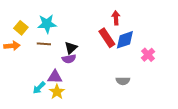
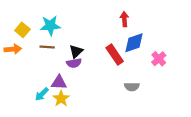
red rectangle: (107, 38) -> (115, 55), moved

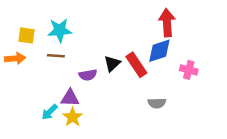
red arrow: (124, 19) -> (167, 23), moved, size x1.5
yellow square: (22, 30) -> (27, 35), turned -32
black triangle: (76, 51) -> (112, 63), moved
pink cross: (159, 59) -> (189, 70), turned -32

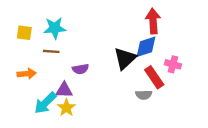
orange arrow: (15, 58) -> (27, 74), moved
black triangle: (112, 63) -> (125, 59), moved, size x1.5
red rectangle: (136, 65) -> (154, 77), moved
cyan arrow: (50, 112) -> (45, 103), size x1.5

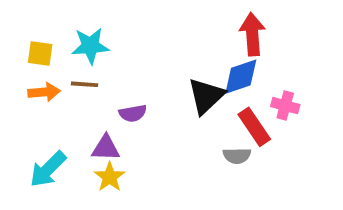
orange arrow: (27, 74) -> (44, 92), moved
cyan arrow: (45, 103) -> (48, 169), moved

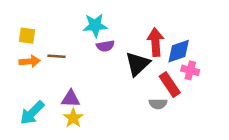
red arrow: (252, 34) -> (156, 42), moved
cyan star: (90, 46) -> (95, 25), moved
blue diamond: (241, 77) -> (179, 51), moved
purple semicircle: (133, 113) -> (105, 46), moved

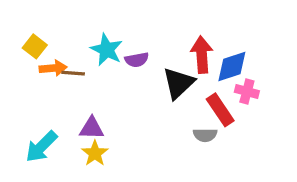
cyan star: (95, 25) -> (107, 50), moved, turned 30
yellow square: (27, 36) -> (35, 46), turned 30
orange arrow: (30, 61) -> (53, 68), moved

